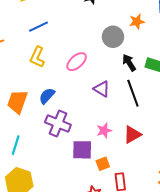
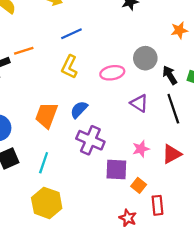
gray circle: (113, 37) -> (145, 58), moved
pink ellipse: (77, 62) -> (112, 73), turned 30
orange square: (103, 164) -> (139, 185), turned -32

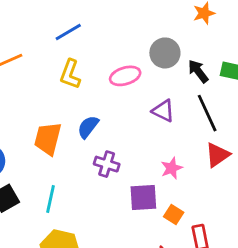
purple cross: (90, 140) -> (107, 164), size x0.7
red triangle: (172, 154) -> (217, 155), moved

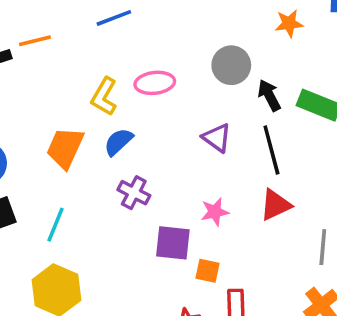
yellow L-shape: (70, 74) -> (104, 97), moved
pink ellipse: (125, 76) -> (155, 83), moved
orange square: (174, 215) -> (208, 271), turned -30

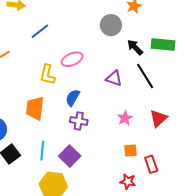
gray circle: (231, 65) -> (111, 25), moved
blue semicircle: (118, 142) -> (73, 98), moved
red triangle: (276, 205) -> (158, 118), moved
purple square: (173, 243) -> (70, 156), moved, turned -35

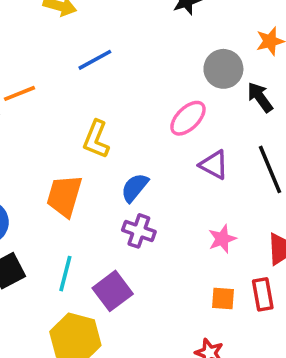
black arrow: (135, 47) -> (260, 97), moved
pink ellipse: (72, 59) -> (188, 118), moved, turned -30
red rectangle: (151, 164) -> (263, 294), moved

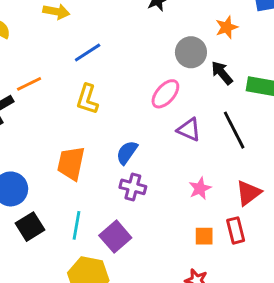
yellow L-shape: (96, 139) -> (87, 99), moved

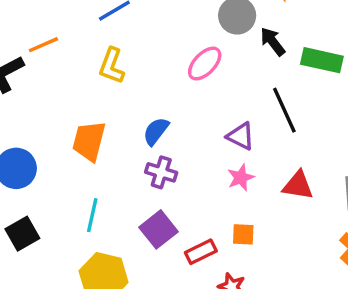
purple triangle: (189, 130) -> (241, 136), moved
red triangle: (248, 193) -> (298, 185), turned 44
black square: (30, 227) -> (22, 234), moved
red rectangle: (236, 230) -> (201, 252), moved, turned 75
purple square: (115, 237) -> (158, 229), moved

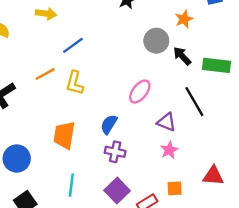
orange line: (43, 45) -> (45, 74), moved
pink ellipse: (205, 64) -> (140, 92), moved
red triangle: (298, 185) -> (213, 176), moved

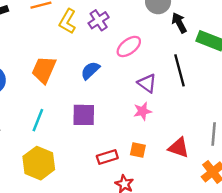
purple cross: (115, 152) -> (99, 20), moved, turned 30
purple square: (117, 191) -> (84, 115), moved, turned 30

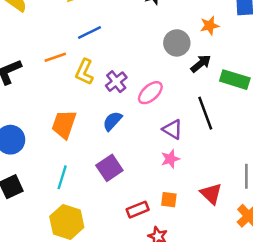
purple cross: (99, 20) -> (116, 82), moved
black arrow: (179, 23) -> (201, 64), turned 84
purple square: (84, 115) -> (109, 168), turned -30
red triangle: (179, 148) -> (211, 194), turned 30

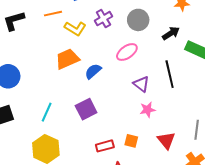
gray circle: (177, 43) -> (138, 20), moved
yellow L-shape: (84, 72) -> (75, 28), turned -90
purple cross: (116, 82) -> (103, 19), moved
orange trapezoid: (64, 124) -> (67, 59), moved, turned 40
pink star: (170, 159) -> (148, 110), moved

